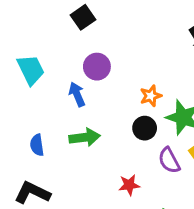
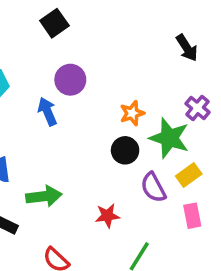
green arrow: (85, 137) -> (44, 196), moved

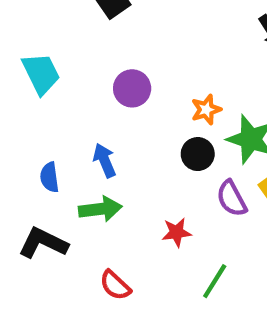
purple circle: (70, 80) -> (132, 88), moved
blue arrow: (47, 111) -> (105, 160), moved

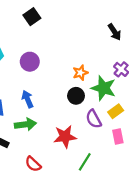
purple circle: (132, 88) -> (30, 62), moved
red star: (177, 232) -> (65, 137), size x1.5

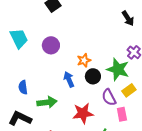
orange star: (80, 73) -> (84, 60), moved
blue arrow: (28, 99) -> (69, 79), moved
pink rectangle: (118, 137) -> (122, 114), moved

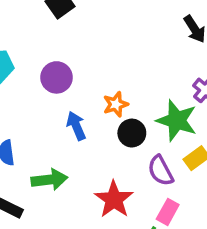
blue arrow: (69, 79) -> (76, 126), moved
red star: (83, 113) -> (114, 199), turned -30
pink rectangle: (122, 114) -> (168, 212), moved, turned 40

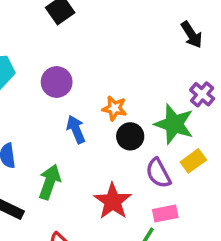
orange star: (116, 104) -> (114, 108), turned 30
green arrow: (49, 180) -> (50, 182), turned -64
pink rectangle: (168, 212) -> (165, 213), turned 50

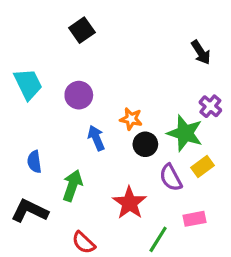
pink rectangle: (165, 213) -> (195, 219), moved

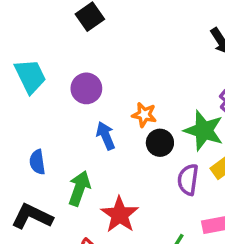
purple semicircle: (171, 178) -> (188, 180), turned 36
red star: (130, 203) -> (120, 215), moved

